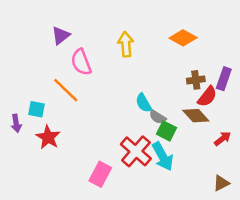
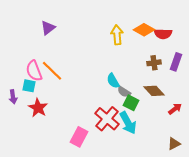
yellow arrow: (126, 44) -> (117, 35), moved
pink semicircle: (81, 62) -> (34, 71), moved
red semicircle: (207, 97) -> (163, 34), moved, turned 54

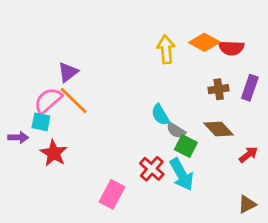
purple triangle: (48, 28) -> (68, 72), moved
pink semicircle: (34, 71) -> (48, 101), turned 70
purple arrow: (13, 97) -> (18, 137), turned -80
red cross: (107, 119) -> (152, 169), size x0.7

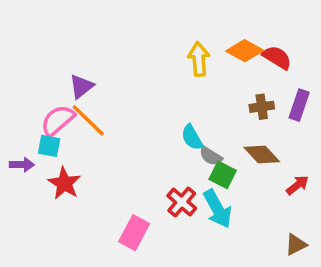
red semicircle: (231, 48) -> (277, 57), turned -150

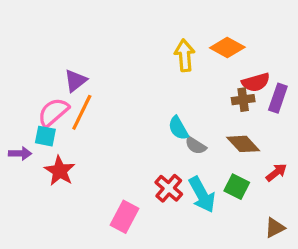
red semicircle: (277, 57) -> (256, 82), moved, turned 132
orange line: (88, 120) -> (82, 112), turned 72
green square: (223, 175) -> (237, 187), moved

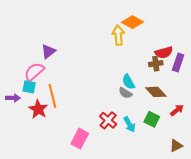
orange diamond: (227, 47) -> (132, 22), moved
orange line: (82, 112) -> (52, 96), moved, turned -40
cyan semicircle: (178, 128) -> (128, 82), moved
cyan arrow: (202, 195) -> (129, 124), size x0.7

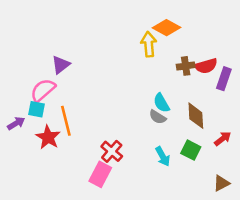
brown cross: (156, 64) -> (186, 66), moved
brown diamond: (156, 92) -> (196, 116), turned 40
purple arrow: (13, 98) -> (16, 123), turned -32
red cross: (108, 120) -> (112, 151), moved

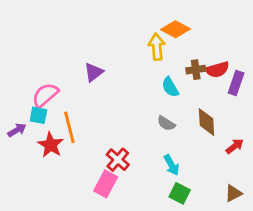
purple triangle: (61, 65) -> (94, 72), moved
cyan semicircle: (161, 103) -> (170, 87), moved
green square: (191, 150) -> (180, 193), moved

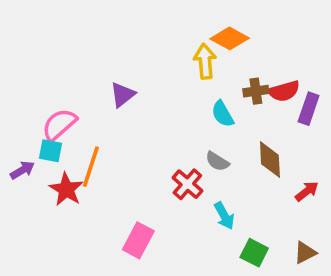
orange line: (69, 127) -> (91, 167), turned 32
red cross: (118, 160) -> (187, 184), moved
green square: (180, 193) -> (254, 253), moved

